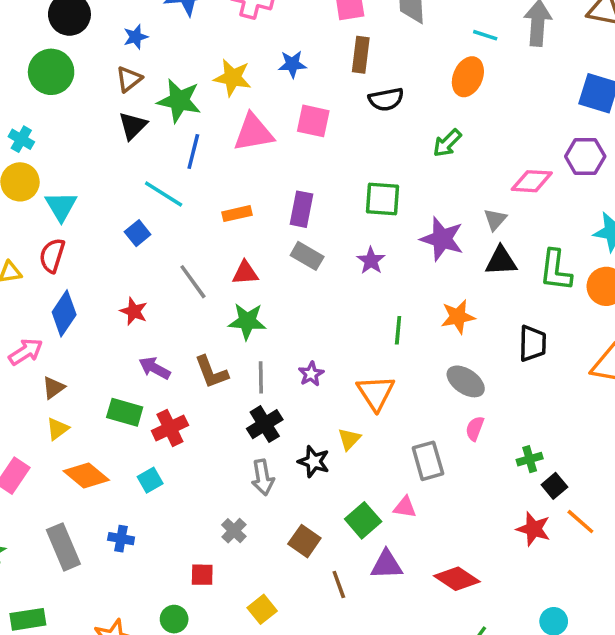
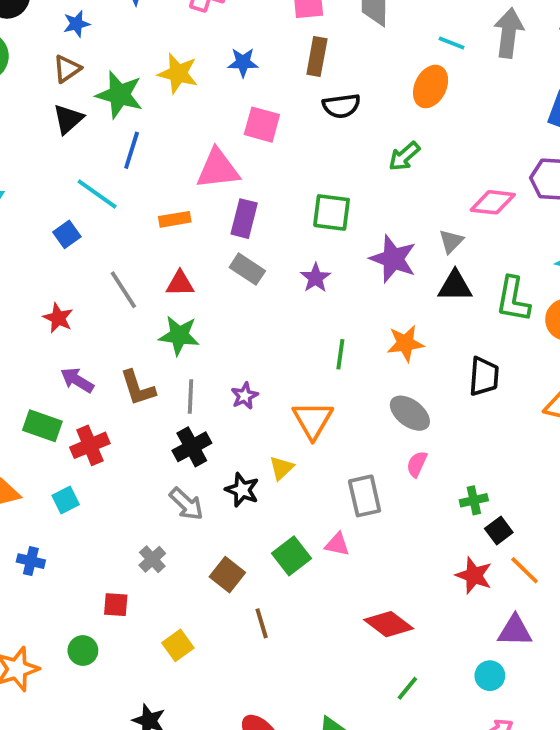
pink triangle: (254, 133) -> (218, 169), moved
gray arrow: (263, 477) -> (186, 504), turned -40
purple triangle: (387, 565) -> (515, 631), moved

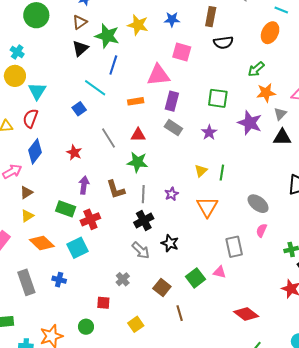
orange star: (405, 343) -> (266, 93), moved
purple arrow: (77, 380) -> (84, 185), turned 66
yellow triangle: (282, 468) -> (201, 171), moved
cyan square: (66, 500) -> (77, 248), size x1.5

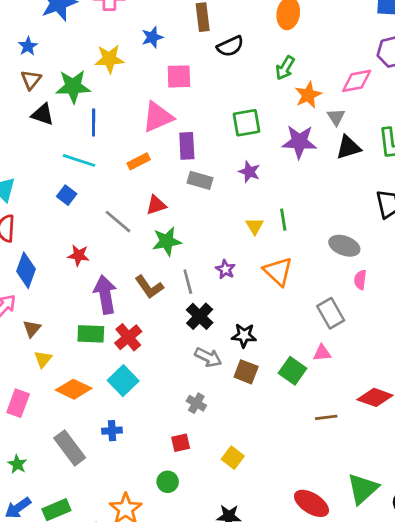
black triangle: (80, 48) -> (43, 114), turned -42
purple arrow: (84, 185) -> (105, 295), size x1.5
brown square: (162, 288) -> (246, 372), moved
brown line: (180, 313) -> (326, 417), moved, turned -63

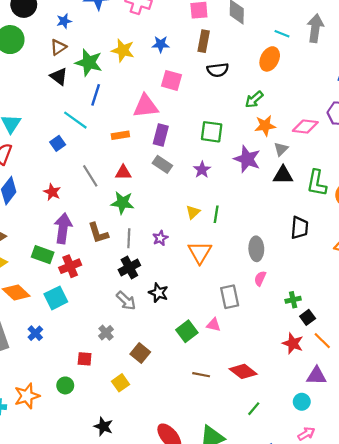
gray ellipse: (344, 246) -> (256, 249), turned 50
brown square: (246, 372) -> (140, 353), moved
blue cross: (112, 431) -> (35, 333), turned 32

